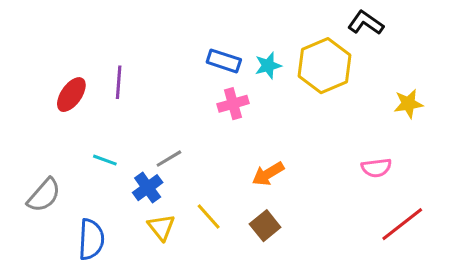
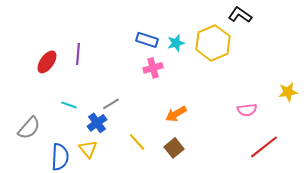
yellow star: (408, 104) -> (288, 92), moved
yellow triangle: (161, 227) -> (88, 149), moved

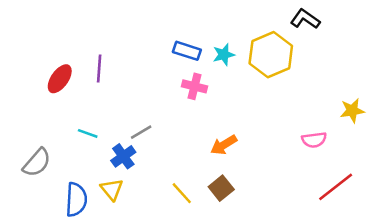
pink cross: (153, 68) -> (194, 86), turned 30
yellow star: (288, 92) -> (352, 111), moved
yellow line: (137, 142) -> (182, 193), moved

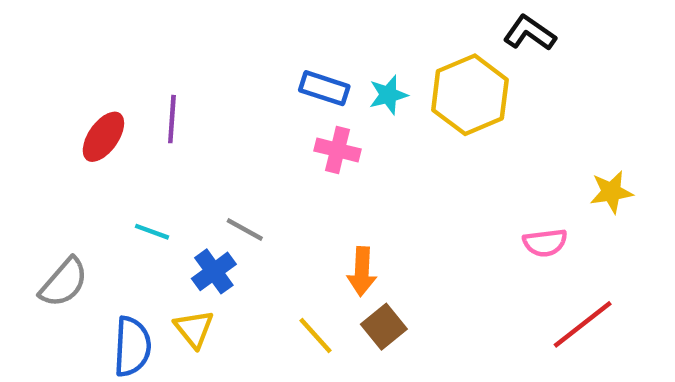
gray line: (141, 132) -> (245, 229), turned 60
orange arrow: (224, 145) -> (362, 271), moved, turned -56

